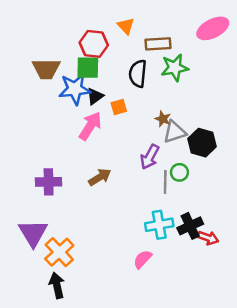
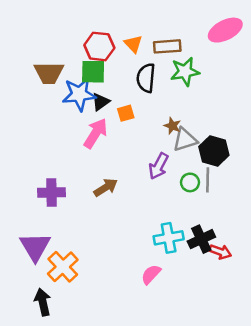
orange triangle: (126, 26) -> (133, 44), moved
gray line: (165, 182) -> (208, 180), moved
black arrow: (57, 285) -> (43, 302), moved

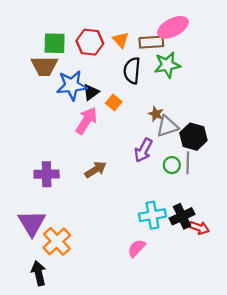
pink ellipse: (225, 30) -> (173, 27), moved
green square: (93, 72) -> (55, 43), moved
orange square: (126, 113) -> (114, 102), turned -35

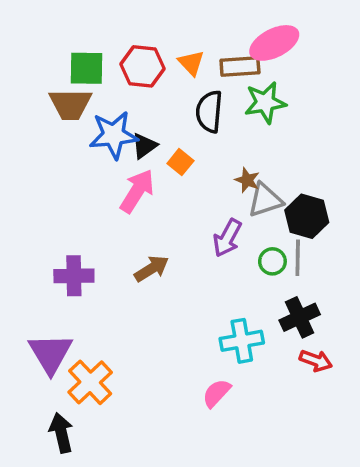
black cross: (182, 216) -> (300, 317), moved

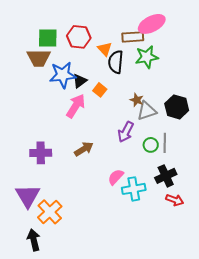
orange triangle: (191, 63) -> (105, 49), moved
black hexagon: (307, 216) -> (177, 107), moved
pink semicircle: (216, 393) -> (116, 177), moved

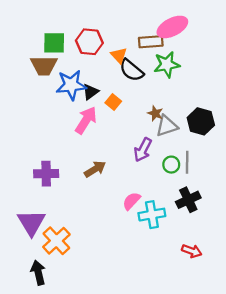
black semicircle: (116, 62) -> (131, 70), turned -55
red arrow: (175, 200) -> (192, 251), moved

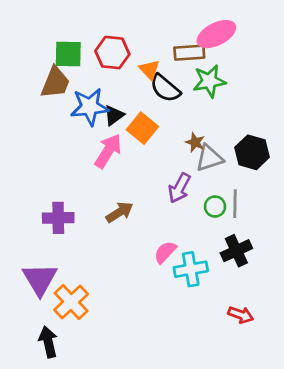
brown trapezoid: (44, 66) -> (55, 83), turned -68
orange square: (113, 102) -> (142, 128), size x1.5

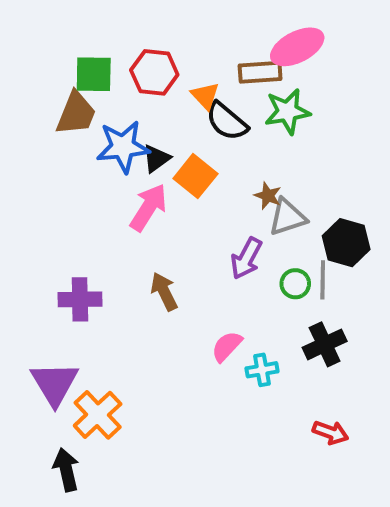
black hexagon: (252, 152) -> (346, 243), moved
brown arrow: (120, 212) -> (164, 292), turned -84
cyan cross: (191, 269) -> (262, 370), size x0.7

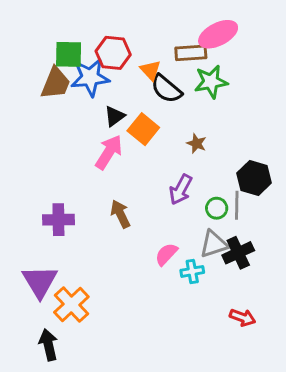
blue star: (123, 147) -> (90, 77), moved
gray triangle: (287, 217) -> (214, 244), moved

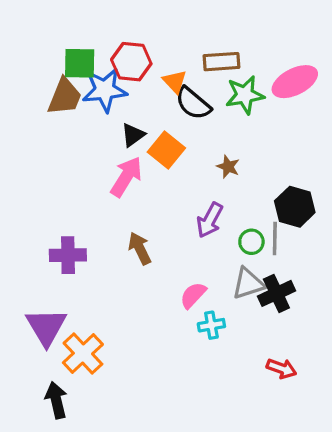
pink ellipse: (218, 34) -> (295, 82), moved
cyan cross: (192, 271) -> (211, 325), moved

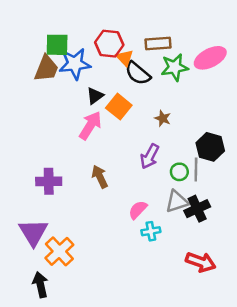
red hexagon: (131, 62) -> (109, 44), moved
red arrow: (281, 369) -> (201, 262), size x1.4

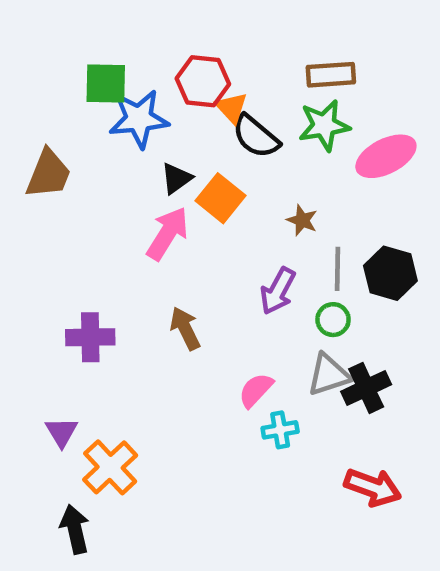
brown rectangle: (158, 44) -> (331, 75), moved
pink ellipse: (210, 58) -> (386, 156), moved
brown trapezoid: (46, 69) -> (48, 174), moved
gray line: (196, 169) -> (337, 269), moved
purple triangle: (33, 232) -> (62, 432), size x0.6

